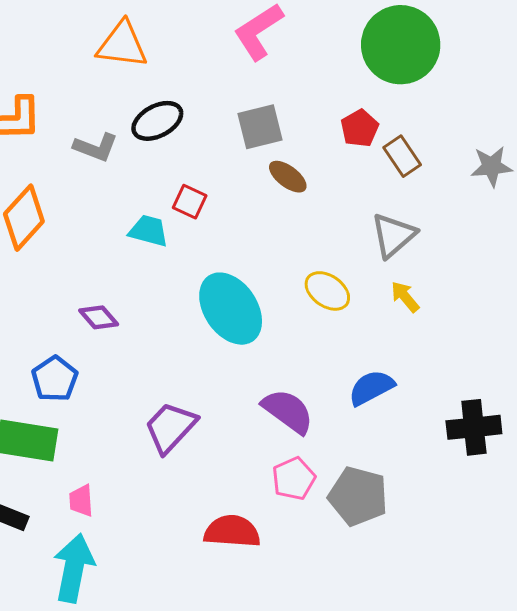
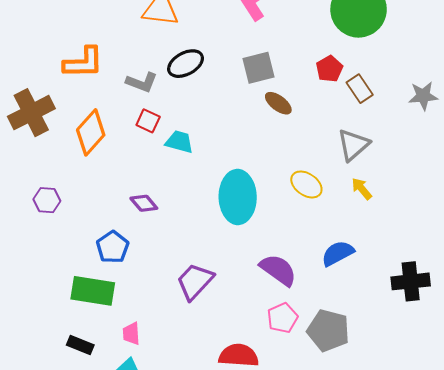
red square: (190, 202) -> (148, 121), moved
cyan ellipse: (231, 309) -> (238, 197), turned 33

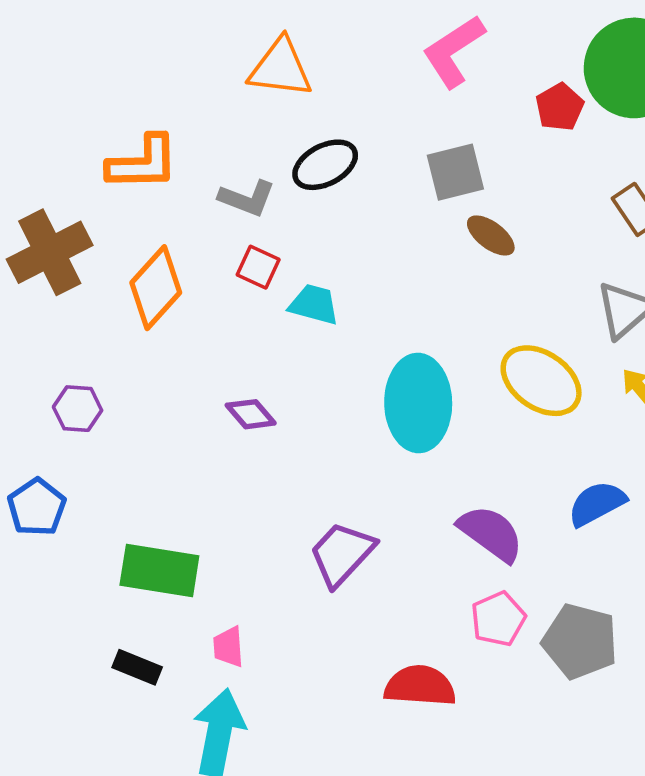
red pentagon: (329, 69) -> (560, 107), moved
yellow ellipse: (306, 184) -> (541, 381), size x1.4
blue pentagon: (113, 247) -> (37, 507), moved

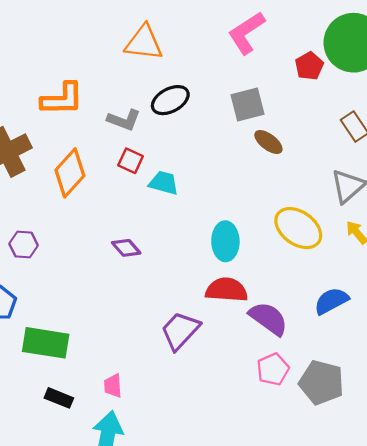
cyan ellipse: (418, 403) -> (225, 241), size x0.7
green rectangle: (159, 571) -> (46, 343), moved
red semicircle: (420, 686) -> (227, 290), moved

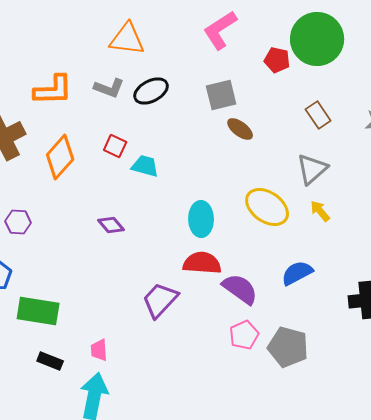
red pentagon: (309, 66) -> (277, 60), turned -30
gray L-shape: (124, 120) -> (109, 88), moved

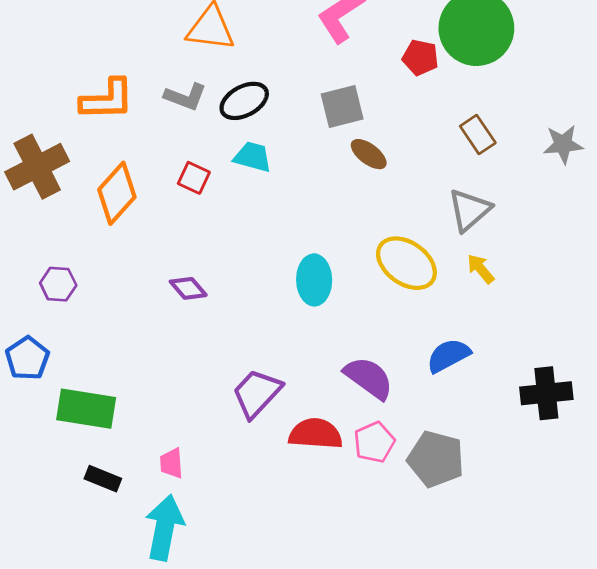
cyan trapezoid: (145, 166) -> (253, 157), moved
red semicircle: (202, 263) -> (316, 434), moved

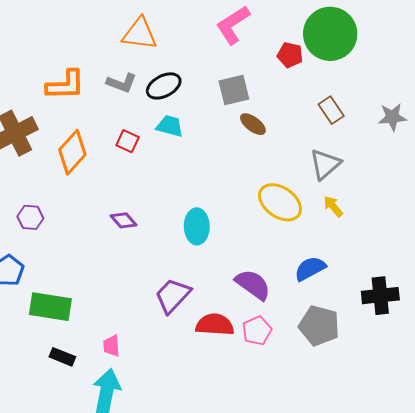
cyan ellipse: (314, 280) -> (197, 226), moved
gray pentagon: (436, 459) -> (319, 326), moved

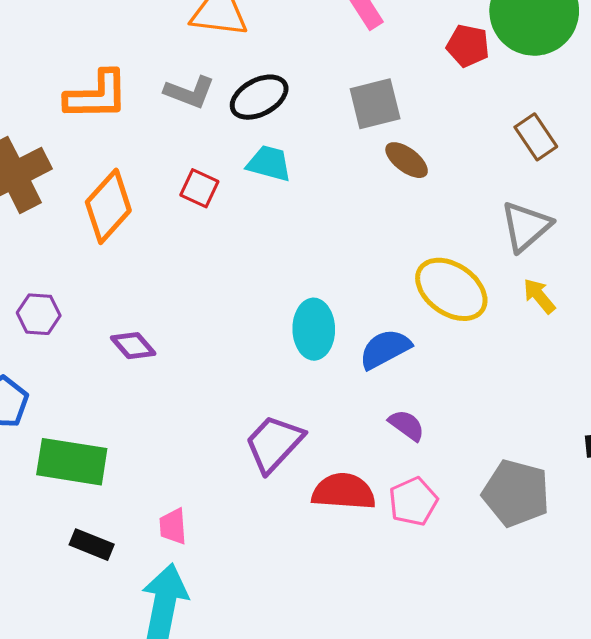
purple diamond: (124, 220) -> (133, 346), moved
blue semicircle: (310, 269) -> (385, 349), moved
purple semicircle: (253, 285) -> (407, 425), size x0.6

